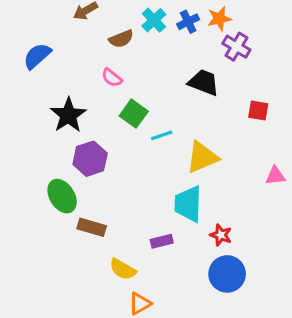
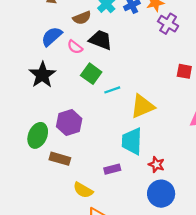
blue semicircle: (37, 56) -> (52, 36), moved
black trapezoid: (204, 82) -> (101, 40), moved
purple hexagon: (90, 159) -> (69, 123), moved
green ellipse: (62, 196) -> (38, 135), turned 55

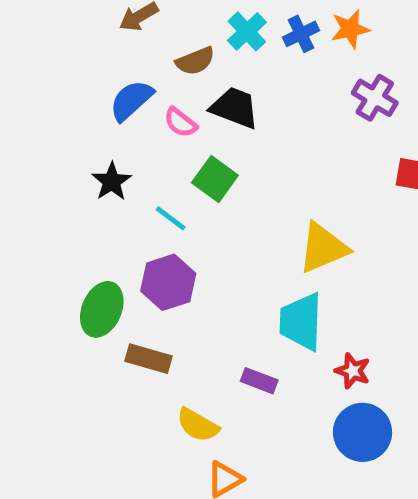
purple cross: (168, 24) -> (375, 98), moved
black star: (42, 75) -> (112, 181), size x0.7
cyan line: (112, 90) -> (171, 218), moved, turned 56
purple rectangle: (112, 169) -> (259, 381), turned 35

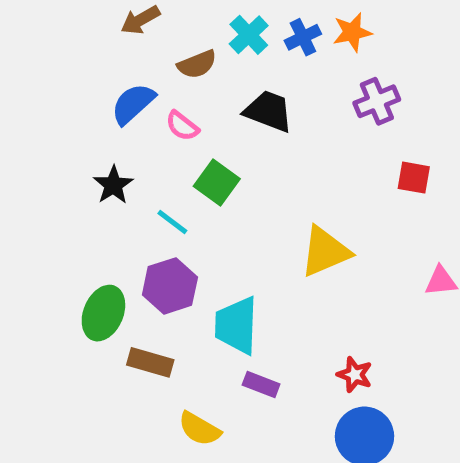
purple cross: (375, 98) -> (377, 101), turned 36
black trapezoid: (235, 108) -> (268, 111), moved
cyan trapezoid: (301, 322) -> (236, 325), moved

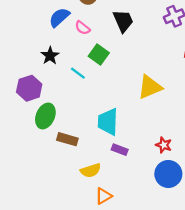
black trapezoid: (268, 111) -> (123, 21), turned 45
purple hexagon: (170, 286) -> (29, 88), moved
yellow semicircle: (199, 429) -> (91, 170), turned -48

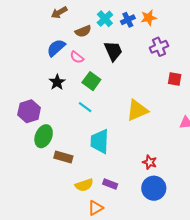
black star: (50, 56) -> (57, 82), moved
cyan line: (78, 73) -> (85, 107), moved
purple rectangle: (120, 150) -> (110, 184), moved

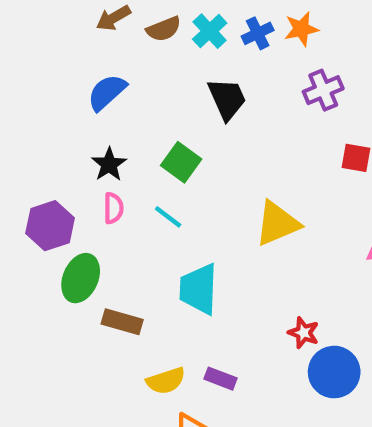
brown semicircle: (83, 31) -> (164, 29), moved
pink semicircle: (77, 57) -> (113, 208), moved, turned -128
blue circle: (154, 188) -> (334, 372), moved

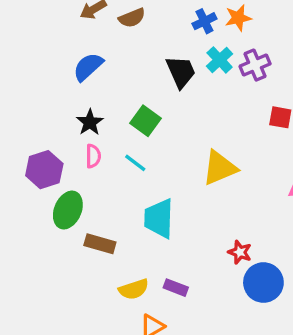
cyan cross: (210, 31) -> (220, 60), moved

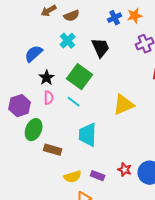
cyan cross: (220, 60) -> (68, 41), moved
blue semicircle: (88, 67) -> (34, 54), moved
green square: (145, 121) -> (80, 77), size x1.4
red star: (240, 252) -> (125, 170), moved

